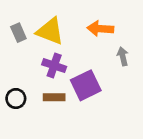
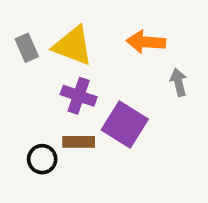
purple square: (86, 85) -> (125, 125), turned -32
black circle: (16, 99) -> (42, 159), moved

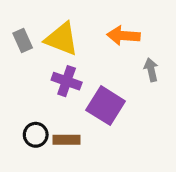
brown rectangle: (79, 142) -> (67, 140), moved

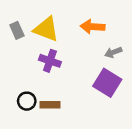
gray arrow: (151, 70) -> (113, 52), turned -98
purple square: (106, 106) -> (107, 83), moved

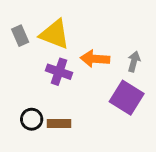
orange arrow: (93, 27) -> (95, 59), moved
gray arrow: (113, 52) -> (134, 62), turned 126

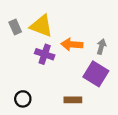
black circle: (32, 119) -> (23, 99), moved
brown rectangle: (59, 124) -> (73, 100), moved

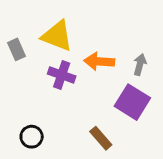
gray rectangle: (15, 27) -> (17, 49), moved
brown rectangle: (73, 100) -> (101, 138), turned 49

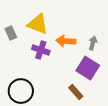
black circle: (32, 137) -> (21, 91), size x1.6
brown rectangle: (101, 138) -> (76, 92), moved

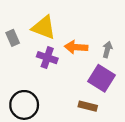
brown rectangle: (76, 92) -> (88, 106), turned -35

